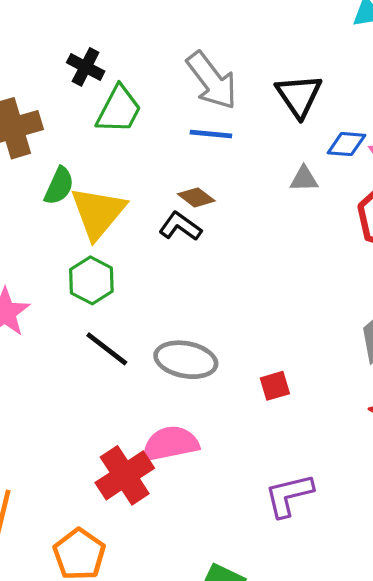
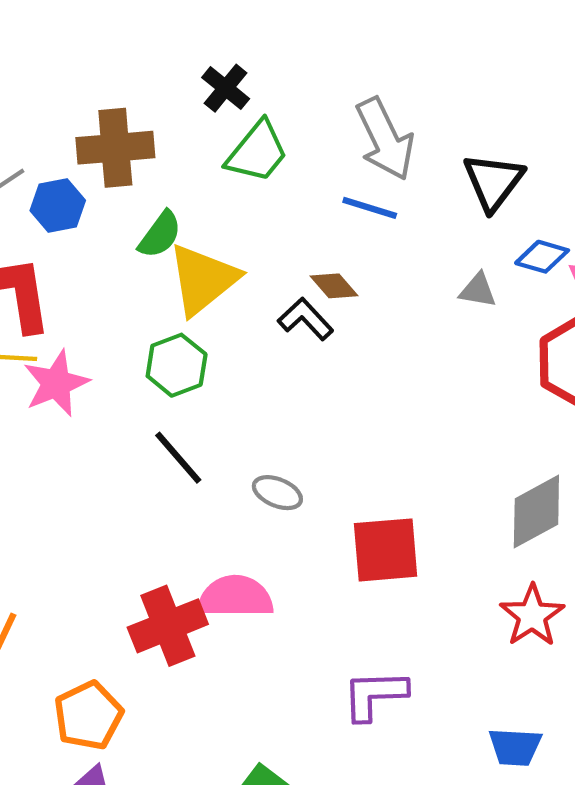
gray ellipse: (186, 360) -> (277, 493), size x0.6
red square: (275, 386) -> (386, 550), size x1.8

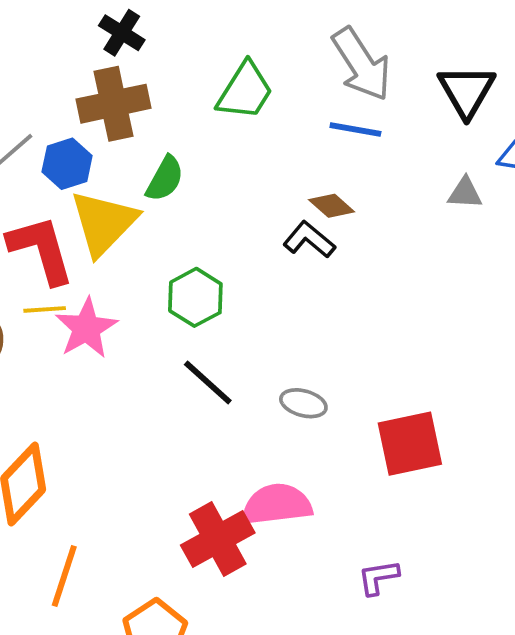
black cross: (226, 88) -> (122, 33), moved
yellow triangle: (203, 279) -> (104, 223), moved
purple L-shape: (375, 695) -> (378, 577), moved, size x0.7

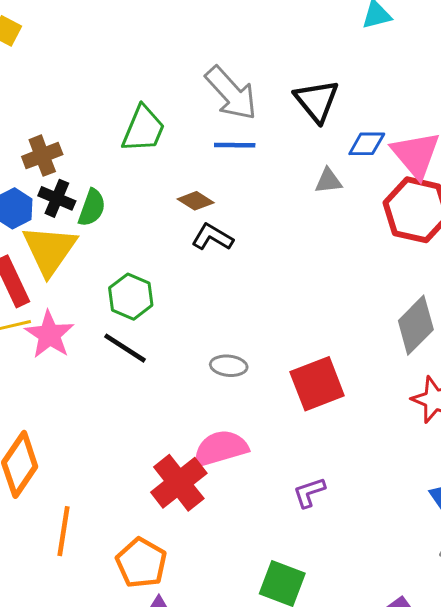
black cross: (122, 33) -> (57, 198), moved
brown cross: (114, 104) -> (42, 156), size x0.7
brown diamond: (332, 206) -> (196, 201), moved
black line: (208, 383) -> (125, 348), moved

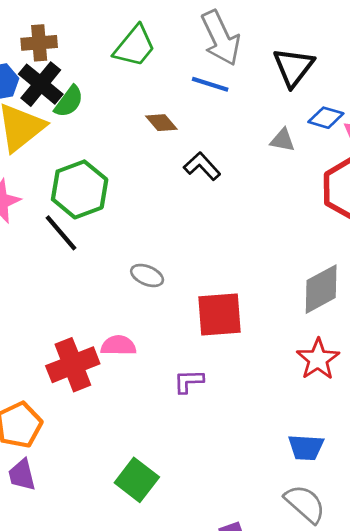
black cross: (57, 198) -> (41, 84), size x1.4
black L-shape: (212, 237) -> (202, 166), moved
green hexagon: (131, 297) -> (80, 189), size x1.4
pink semicircle: (221, 448) -> (118, 346), size x0.7
purple L-shape: (309, 492) -> (189, 381), moved

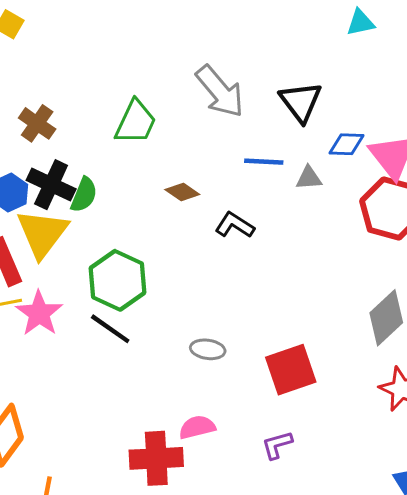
brown cross: (39, 43) -> (37, 123), moved, turned -36
blue line: (210, 84) -> (264, 162), moved
red cross: (73, 365) -> (156, 458), turned 33

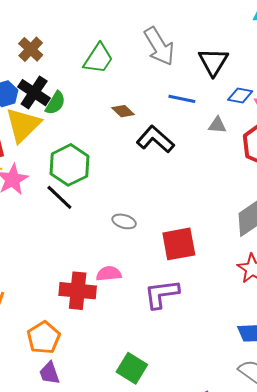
gray triangle: (309, 178) -> (217, 125), moved
black L-shape: (235, 225) -> (155, 139), size x1.4
purple L-shape: (277, 445) -> (162, 294), size x1.6

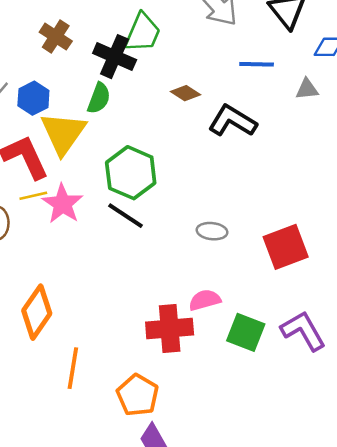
black cross: (34, 93) -> (115, 57), moved
purple L-shape: (162, 294) -> (303, 331), moved, turned 78
green square: (132, 368) -> (246, 332), moved

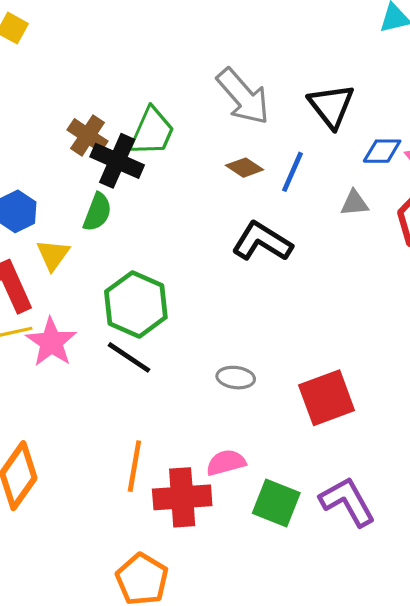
brown cross: (56, 37) -> (87, 136), moved
blue line: (257, 64) -> (293, 172), turned -68
brown diamond: (186, 93) -> (245, 168), moved
yellow triangle: (63, 133) -> (53, 255), size x0.6
orange line: (73, 368) -> (134, 466), moved

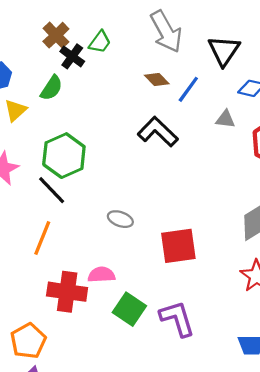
green trapezoid: (152, 132) -> (100, 42), size x0.7
black cross: (117, 161) -> (72, 56), size x0.7
orange line: (134, 466) -> (42, 238), moved

